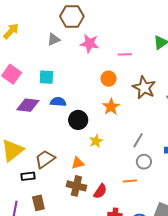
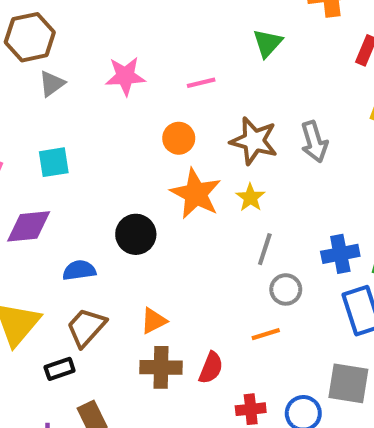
brown hexagon: (72, 16) -> (30, 37), moved
blue semicircle: (58, 102) -> (79, 270), moved
orange star: (111, 107) -> (196, 194), size x1.4
yellow star: (96, 141) -> (250, 197), moved

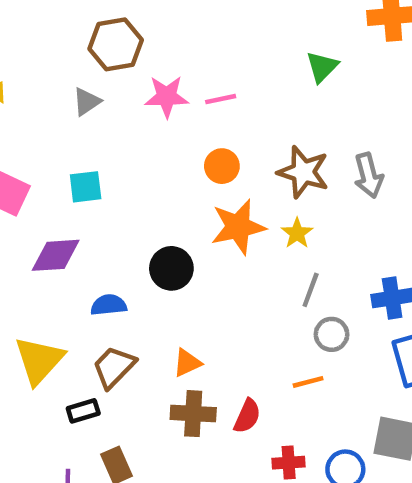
brown hexagon: (30, 37) -> (116, 44), moved
pink line: (201, 83) -> (221, 99), moved
orange star: (196, 194) -> (238, 227), turned 30

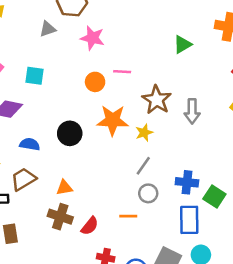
pink line: (221, 99) -> (122, 72), moved
orange circle: (222, 166) -> (95, 82), moved

